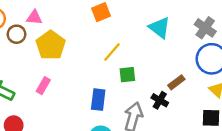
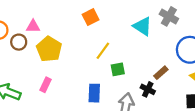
gray cross: (205, 28) -> (169, 16), moved

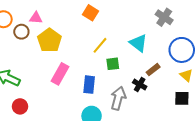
orange square: (91, 17) -> (90, 13), turned -35
cyan triangle: (143, 26) -> (138, 43), moved
pink rectangle: (46, 85) -> (60, 74), moved, size x1.5

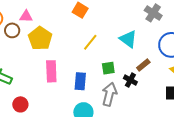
green square: (113, 64) -> (108, 68), moved
pink rectangle: (60, 74) -> (51, 71), turned -30
red circle: (20, 106) -> (20, 104), moved

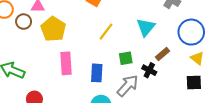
cyan triangle: (128, 39) -> (146, 27), turned 36
gray arrow: (109, 94) -> (128, 86), turned 30

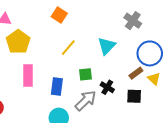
brown rectangle: (162, 54) -> (136, 73), moved
black square: (194, 82) -> (134, 96), moved

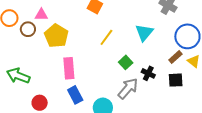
green square: (85, 74) -> (126, 62), turned -32
blue rectangle: (57, 86) -> (75, 95), moved, turned -30

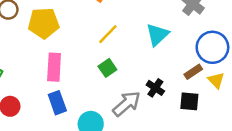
yellow pentagon: (56, 36) -> (44, 23), turned 30
green square: (126, 62) -> (107, 68), moved

